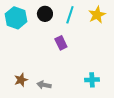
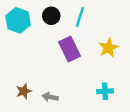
yellow star: (97, 15) -> (108, 48), moved
purple rectangle: (61, 43) -> (70, 49), size x1.5

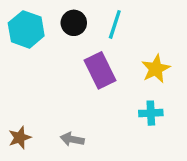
brown star: (24, 91) -> (20, 138), moved
cyan cross: (105, 91) -> (151, 113), moved

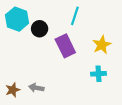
black circle: (74, 23) -> (40, 29), moved
gray arrow: (72, 139) -> (36, 88), moved

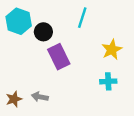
purple rectangle: (65, 46) -> (59, 57), moved

